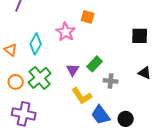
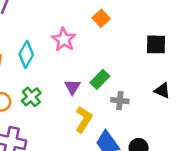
orange square: (88, 17) -> (101, 18), moved, turned 32
green cross: (40, 78) -> (31, 97), size x0.7
yellow L-shape: (82, 96) -> (84, 119), turned -115

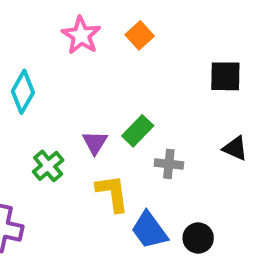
pink star: (64, 39) -> (81, 35), moved
green cross: (31, 97) -> (48, 166), moved
yellow L-shape: (84, 119) -> (112, 193), turned -40

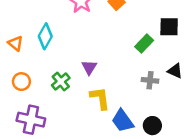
green rectangle: (138, 131) -> (144, 43), moved
gray cross: (169, 164) -> (150, 80), moved

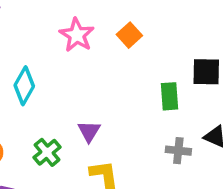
green rectangle: (144, 43) -> (170, 96), turned -48

